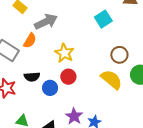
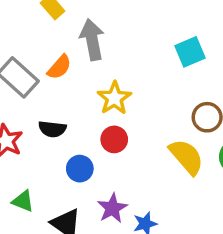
gray arrow: (46, 22) -> (92, 40), turned -85
blue circle: (50, 88) -> (80, 169), moved

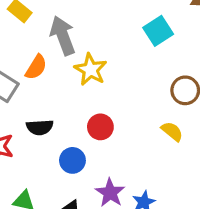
yellow star: (114, 98) -> (91, 70), moved
yellow semicircle: (186, 157) -> (172, 131), size x0.6

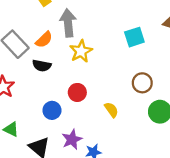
black semicircle: (40, 127) -> (42, 66), moved
yellow semicircle: (172, 131) -> (111, 110), moved

